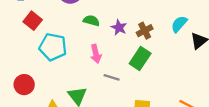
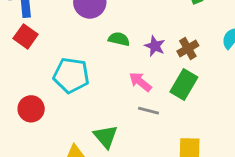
red square: (33, 21) -> (26, 36), moved
pink arrow: (96, 54) -> (140, 82), moved, turned 144
red circle: (24, 85) -> (31, 109), moved

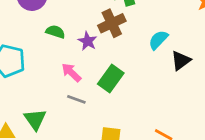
brown cross: (188, 48) -> (112, 23), moved, size x1.4

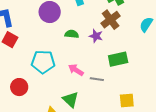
pink arrow: (71, 72) -> (76, 70), moved
green rectangle: (111, 79) -> (118, 59), turned 54

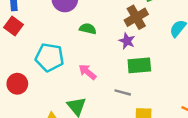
purple star: (96, 36) -> (127, 41), moved
gray line: (97, 79) -> (123, 92), moved

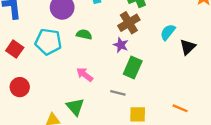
red square: (13, 26) -> (15, 49), moved
cyan pentagon: (50, 57) -> (48, 42), moved
green rectangle: (139, 65) -> (133, 67), turned -60

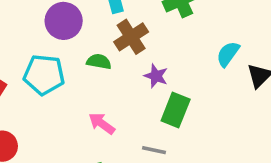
brown cross: (129, 23) -> (131, 37), moved

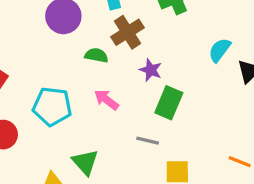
cyan pentagon: (44, 75) -> (52, 106), moved
pink arrow: (102, 124) -> (106, 100), moved

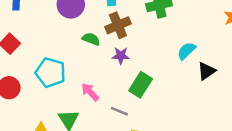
purple star: (151, 70) -> (121, 56), moved, turned -30
pink arrow: (106, 100) -> (90, 92), moved

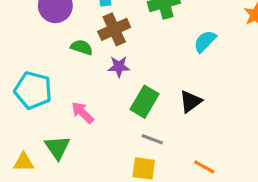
cyan semicircle: (186, 51) -> (205, 41), moved
black triangle: (206, 71) -> (191, 101), moved
gray line: (119, 111) -> (152, 139), moved

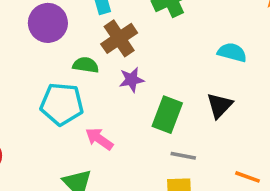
cyan semicircle: (205, 41) -> (232, 52), moved, turned 70
cyan pentagon: (33, 90) -> (62, 104), moved

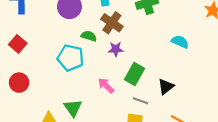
brown cross: (119, 38) -> (112, 23), turned -30
black triangle: (220, 105) -> (166, 87), moved
pink arrow: (99, 139) -> (106, 86), moved

